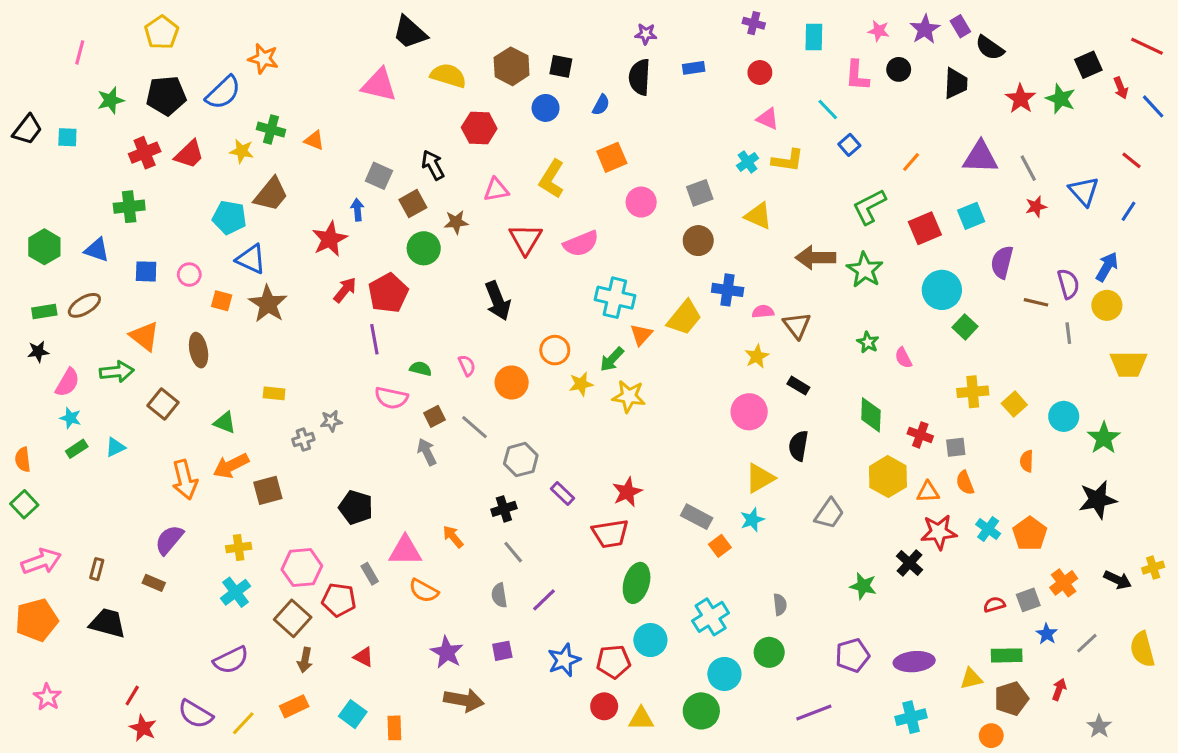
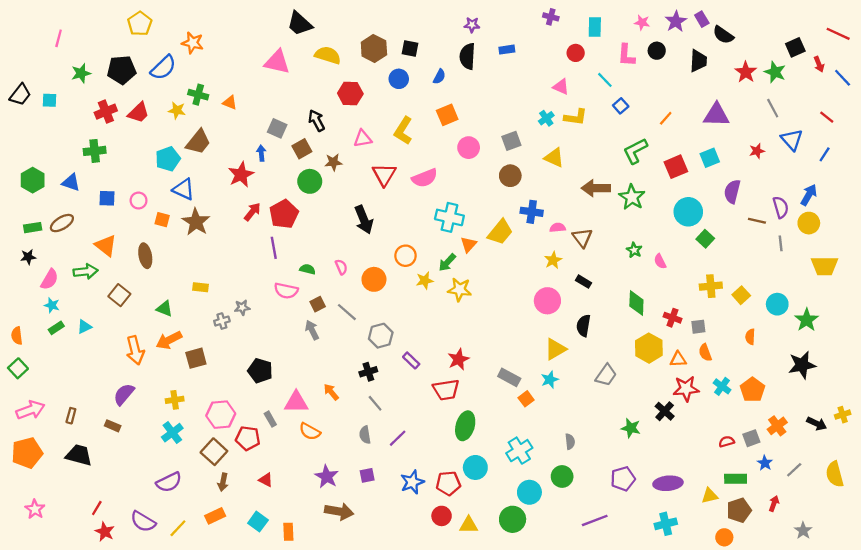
yellow pentagon: (162, 32) -> (140, 24), moved
red circle: (760, 72) -> (576, 53), moved
gray line: (1028, 168) -> (773, 108), moved
cyan pentagon: (229, 217) -> (168, 159), turned -30

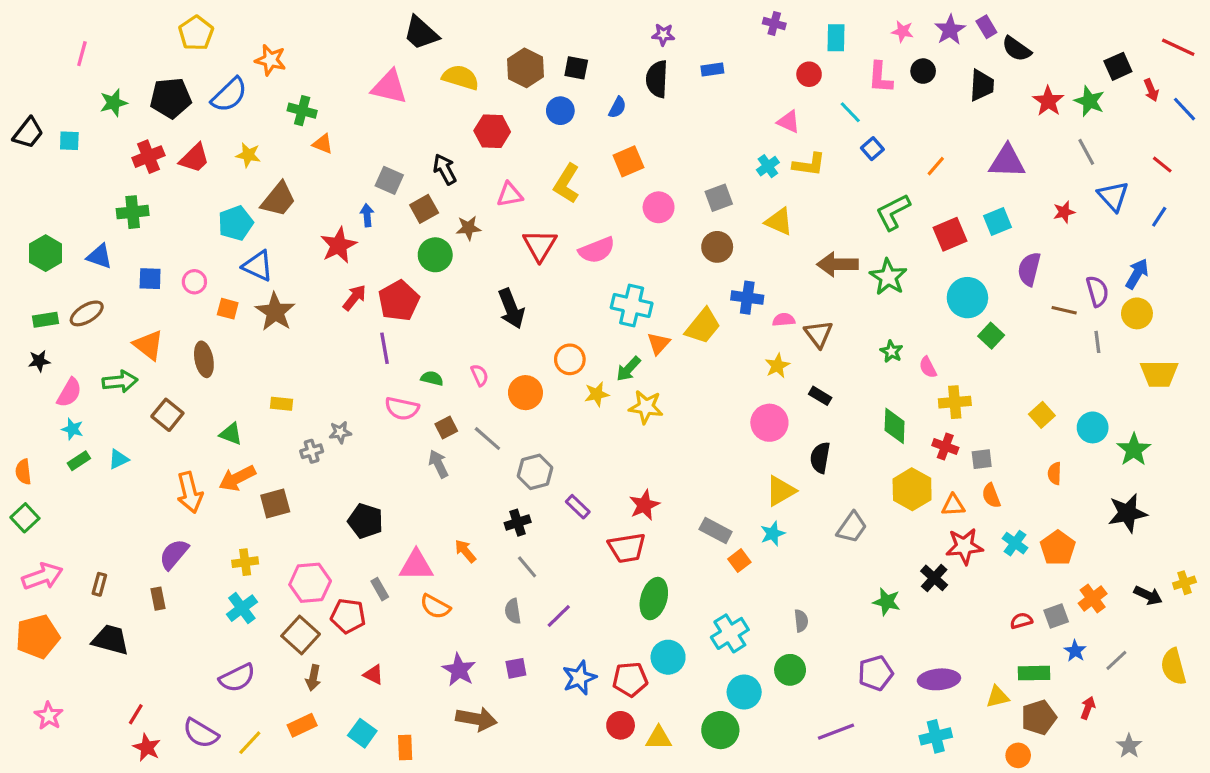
green cross: (198, 95) -> (302, 111), moved
yellow cross: (711, 286) -> (955, 402), moved
brown rectangle: (113, 426) -> (158, 599), turned 56

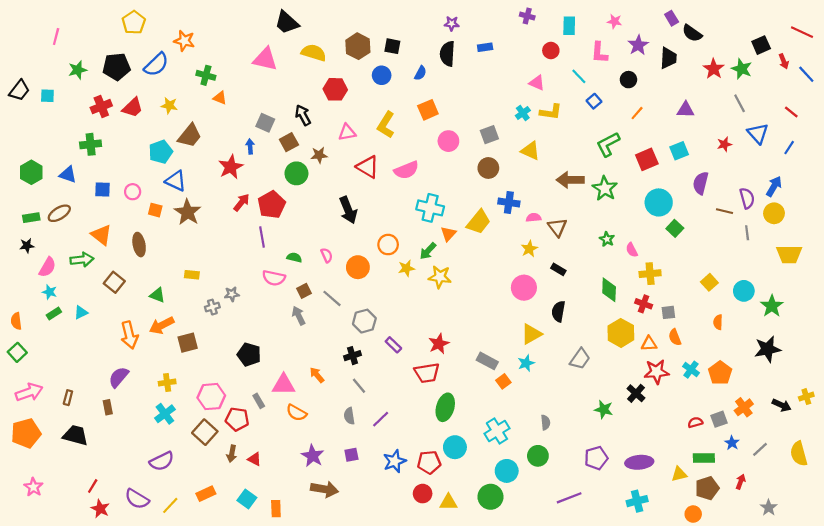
purple star: (950, 30) -> (638, 45), moved
black circle: (923, 71) -> (628, 80), moved
purple triangle: (1007, 161) -> (686, 110), size x0.7
red triangle: (540, 245) -> (368, 167), turned -30
brown arrow: (313, 678) -> (232, 454), moved

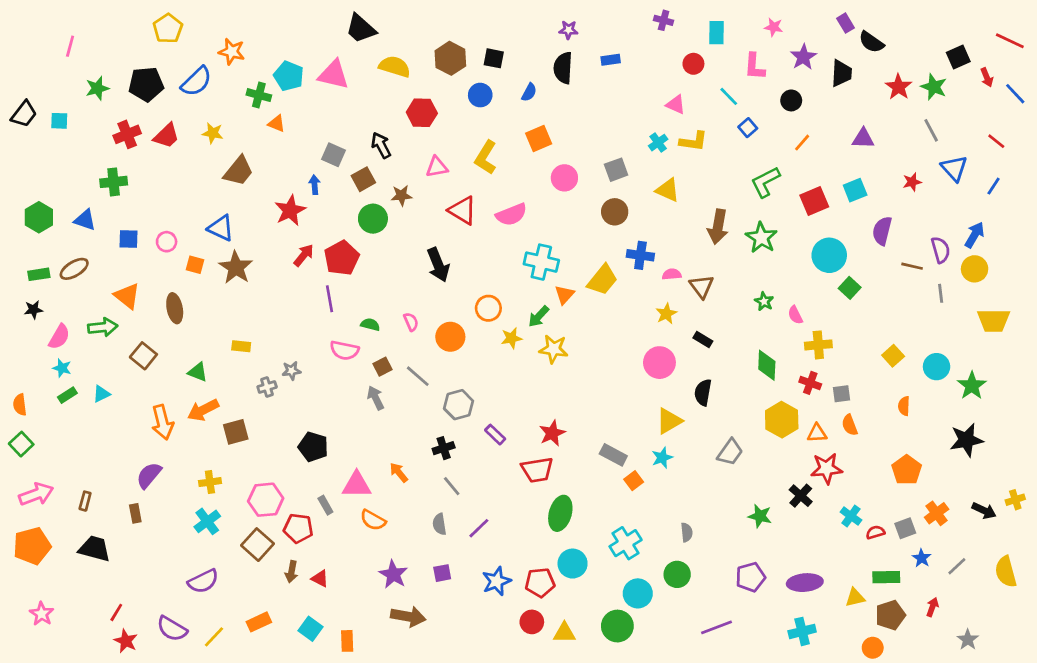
cyan pentagon: (161, 152) -> (289, 76), moved, turned -30
brown arrow: (570, 180) -> (718, 227), turned -80
cyan cross: (691, 370) -> (851, 516), moved

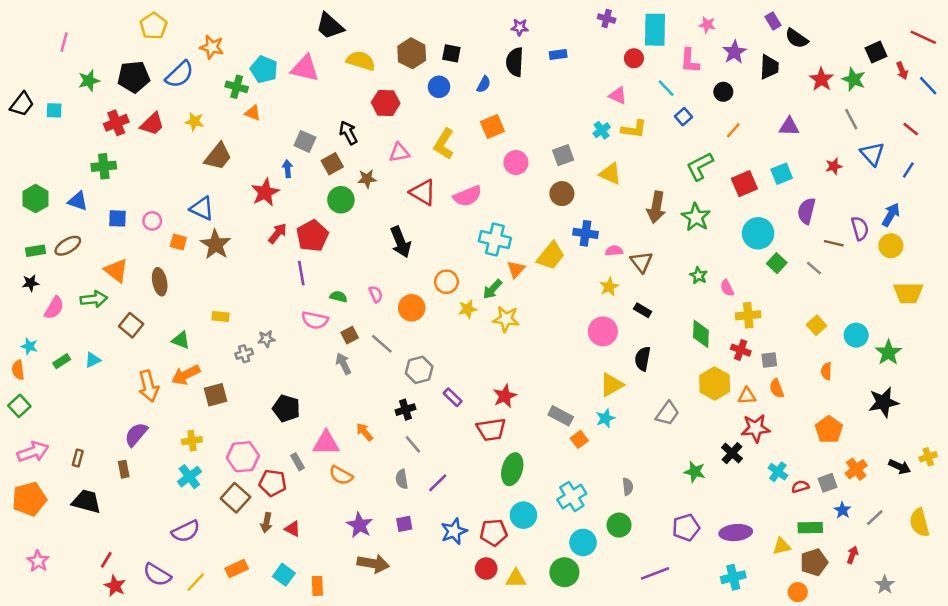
cyan rectangle: (717, 33) -> (655, 30), size x1.5
gray line: (941, 293) -> (814, 268), moved, turned -42
cyan star: (62, 368) -> (29, 346), moved

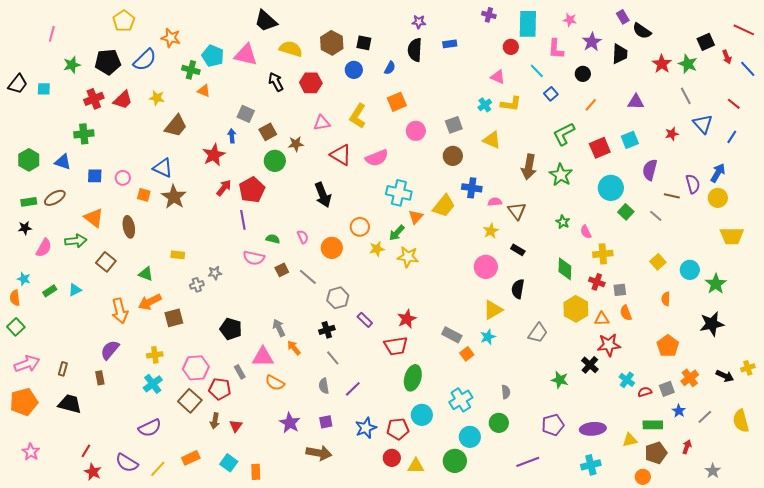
black arrow: (348, 133) -> (276, 82), moved
gray arrow: (343, 364) -> (279, 328), moved
red triangle: (293, 529) -> (236, 426), turned 40
brown arrow: (373, 564) -> (319, 453), moved

